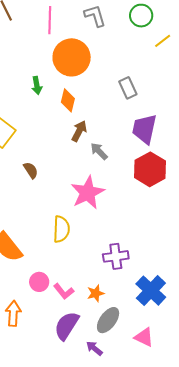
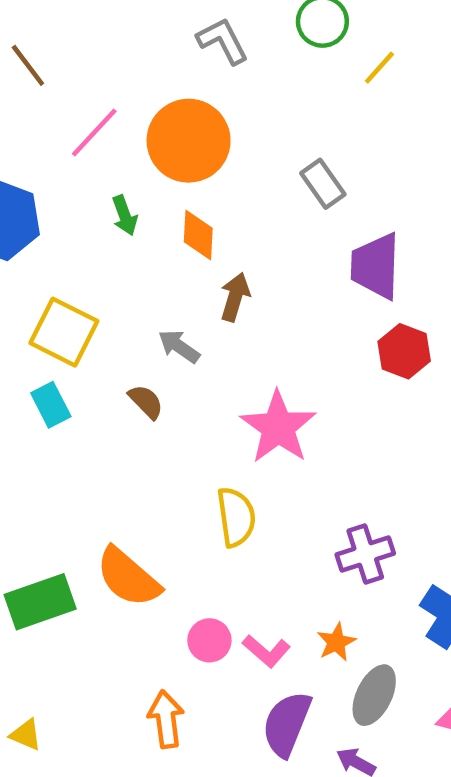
pink line: (50, 20) -> (94, 133), moved, turned 52
gray arrow: (99, 151) -> (179, 346), moved
red hexagon: (150, 169) -> (404, 351), size x0.7

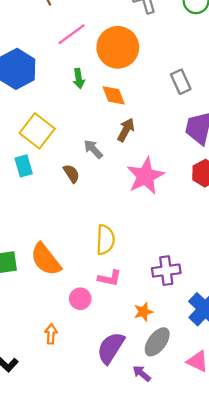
orange diamond: (198, 235) -> (114, 95), turned -35
pink star: (278, 427) -> (145, 176), moved
pink L-shape: (266, 651) -> (110, 278), moved, turned -40
orange arrow: (166, 719) -> (51, 334), size x0.7

